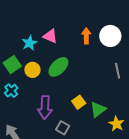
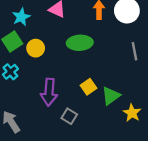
cyan star: (30, 43) -> (21, 17), moved
green ellipse: (58, 67) -> (80, 43), moved, turned 40

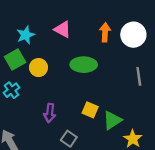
yellow square: (89, 87) -> (90, 110), turned -35
purple arrow: (49, 92) -> (50, 113), size x0.7

